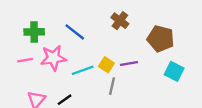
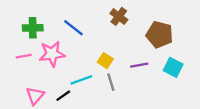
purple line: (129, 64) -> (139, 65), moved
cyan line: (83, 70) -> (81, 80), moved
gray line: (112, 86) -> (111, 82), turned -30

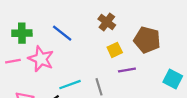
pink star: (52, 54) -> (41, 59), turned 30
yellow square: (105, 61) -> (115, 50), moved, turned 32
cyan square: (173, 67) -> (173, 79), moved

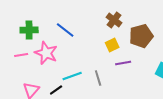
brown cross: (107, 22) -> (114, 20), moved
brown pentagon: (147, 40) -> (141, 36), turned -30

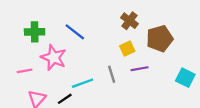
pink line: (21, 55) -> (25, 71), moved
gray line: (98, 78) -> (112, 74), moved

